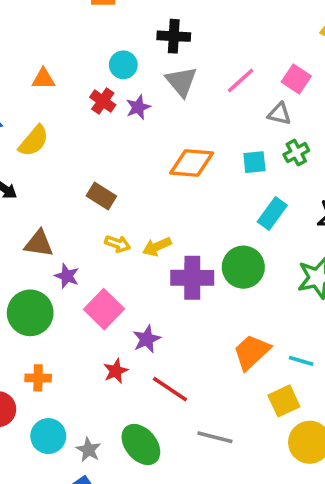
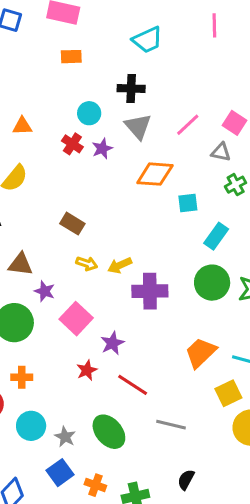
cyan square: (254, 162) -> (188, 203), moved
orange diamond: (192, 163) -> (155, 174), moved
green circle: (243, 267) -> (212, 283), moved

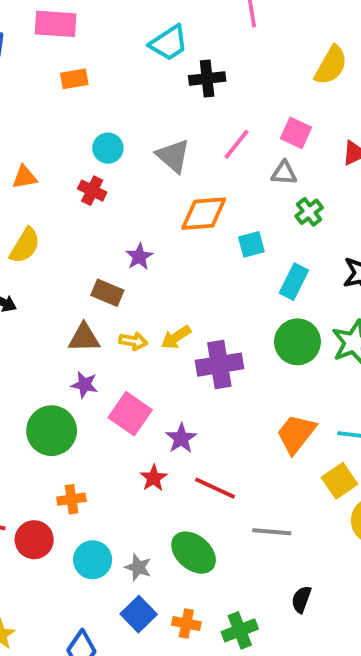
black cross: (131, 89) -> (207, 78), moved
purple star: (102, 149) -> (139, 257), moved
brown triangle: (21, 264) -> (84, 338), moved

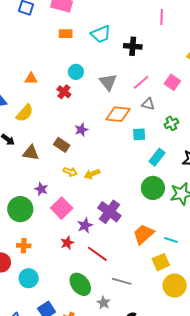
cyan trapezoid: (169, 43) -> (101, 34), moved
gray triangle: (284, 173) -> (148, 104), moved
brown triangle: (84, 338) -> (31, 153), moved
purple cross: (219, 365) -> (109, 212), moved, turned 35
gray star: (138, 567) -> (104, 303), moved

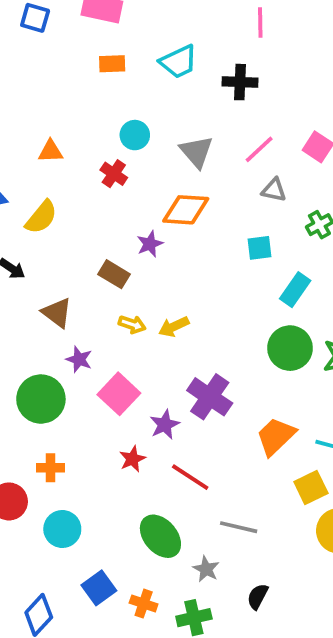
pink line: (162, 17) -> (260, 22), moved
orange diamond: (118, 114) -> (186, 210), moved
brown triangle: (31, 153) -> (57, 313), moved, turned 30

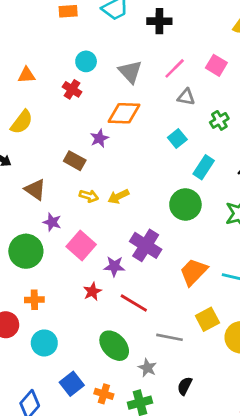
cyan square: (259, 248) -> (177, 138), turned -30
green circle: (290, 348) -> (185, 204), moved
purple star: (165, 425) -> (114, 266), turned 30
yellow square: (311, 488) -> (207, 319), moved

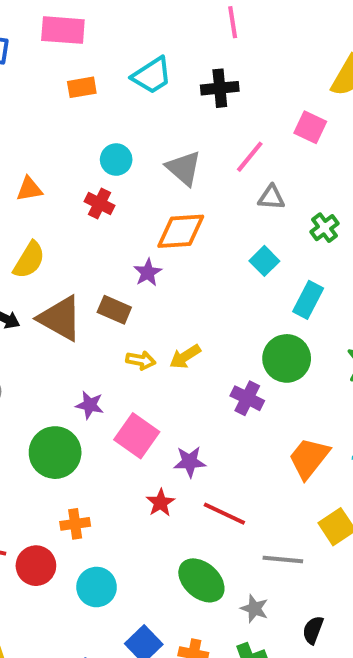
pink square: (216, 65) -> (310, 127), moved
brown triangle: (35, 190) -> (60, 318), moved, size x1.4
purple cross: (146, 245) -> (247, 398), moved, size x0.7

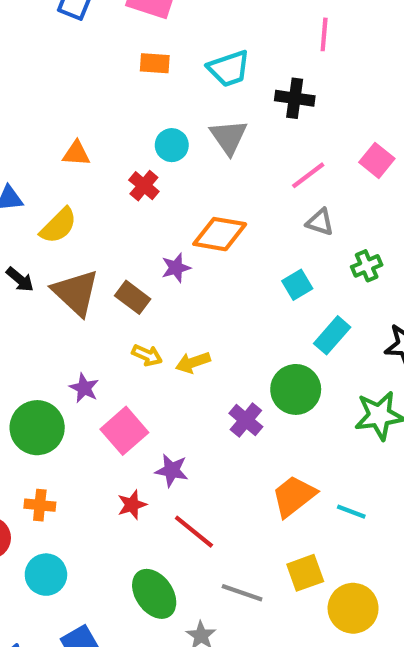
gray triangle: (184, 168) -> (229, 137), moved

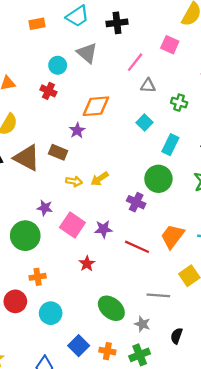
green cross: (367, 266) -> (179, 103), turned -35
purple star: (172, 470) -> (103, 229), moved
red line: (194, 532) -> (137, 247), moved

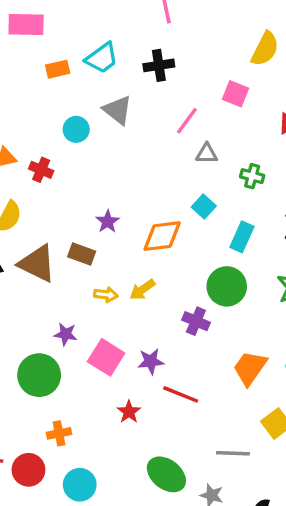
orange rectangle: (37, 24) -> (58, 69), moved
red cross: (48, 91) -> (41, 170), moved
orange diamond: (96, 106) -> (162, 236), moved
red line: (137, 247) -> (181, 394), moved

